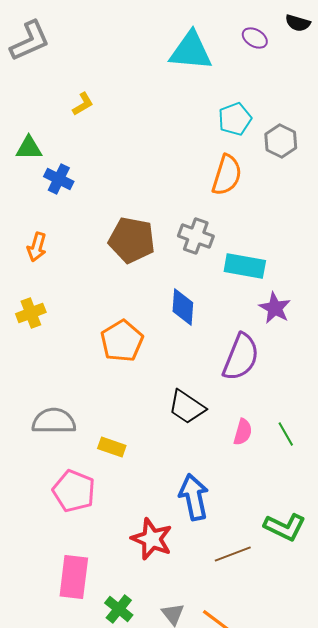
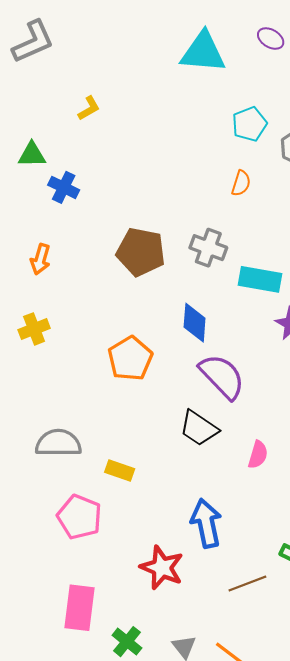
orange semicircle: (227, 175) -> (241, 183), size x0.6
purple semicircle: (241, 357) -> (222, 376), moved, turned -66

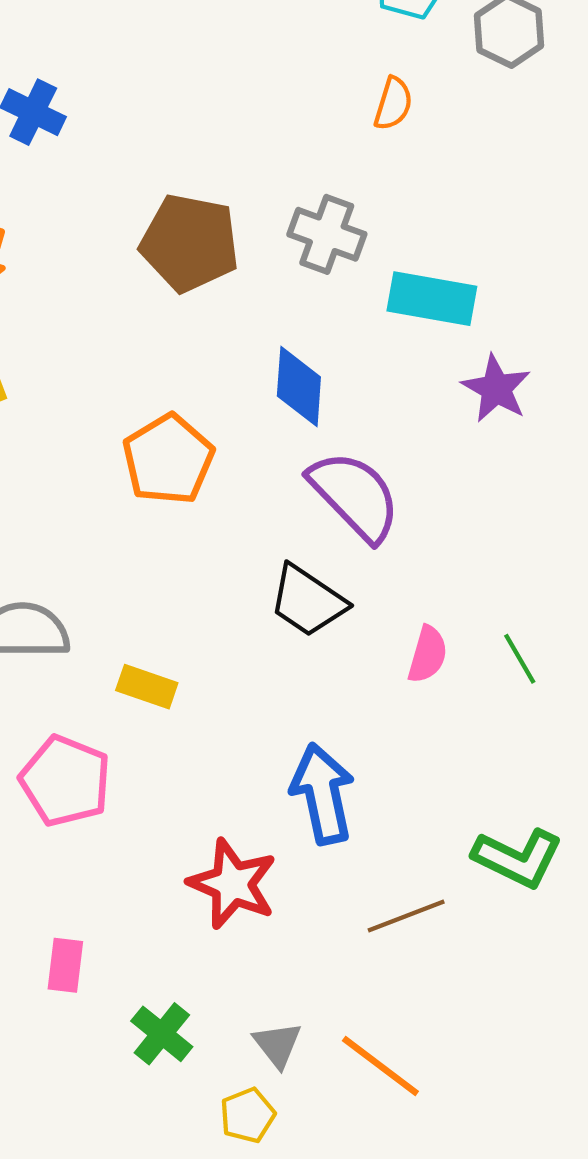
pink rectangle: (79, 608) -> (65, 965), size x0.6

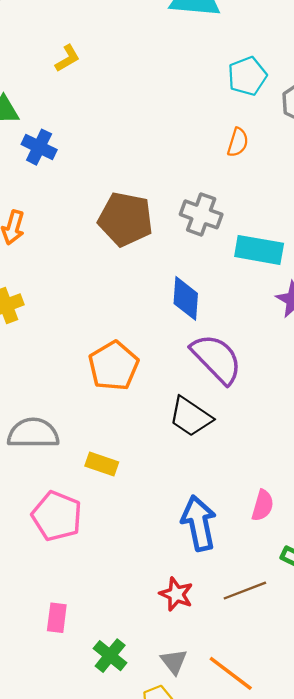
orange pentagon: (168, 459) -> (114, 366), moved
pink semicircle: (428, 654) -> (263, 505), moved
red star: (233, 884) -> (176, 594), moved, size x0.7

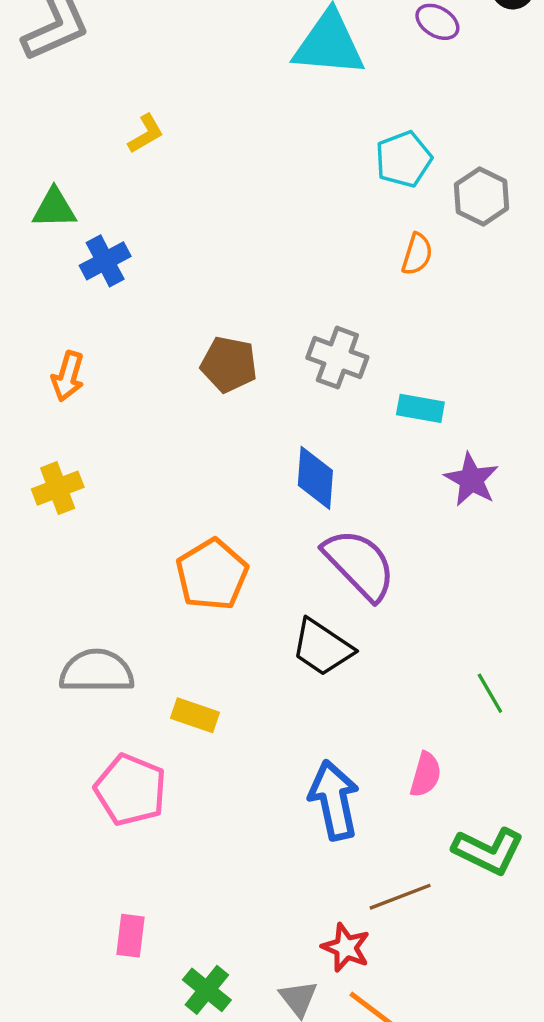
orange semicircle: (238, 142) -> (417, 254), moved
blue cross: (39, 147) -> (105, 261), turned 36
brown pentagon: (125, 219) -> (229, 364), size x0.7
cyan rectangle: (259, 250) -> (420, 408), size x0.7
red star: (176, 594) -> (346, 948), moved

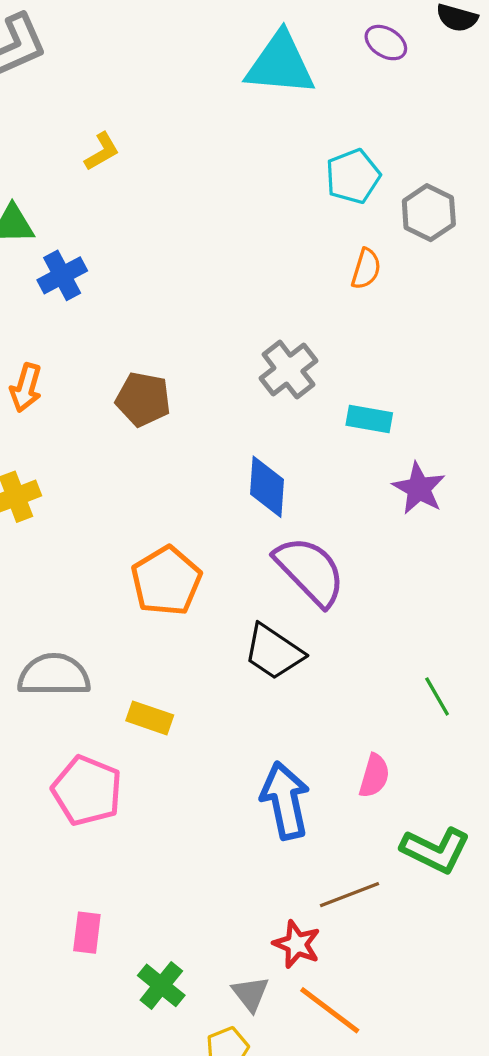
gray cross: (337, 358) -> (288, 370), turned 32
brown pentagon: (229, 364) -> (143, 399), moved

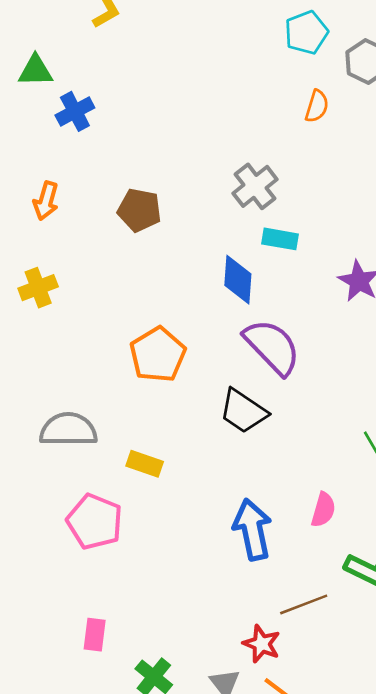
cyan rectangle: (369, 419) -> (280, 239), moved

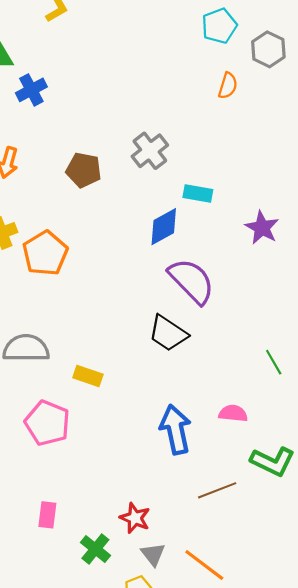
gray cross: (255, 186) -> (150, 151), moved
blue diamond: (238, 280) -> (164, 227), turned 57
orange pentagon: (158, 355) -> (45, 253), moved
pink semicircle: (323, 510) -> (233, 413), turned -100
red star: (262, 644) -> (135, 518), moved

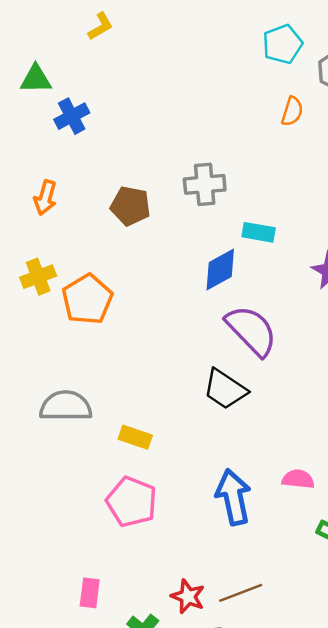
gray cross: (150, 151) -> (205, 184), turned 33
pink pentagon: (47, 423) -> (132, 502), moved
brown line: (217, 490) -> (241, 593), moved

